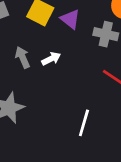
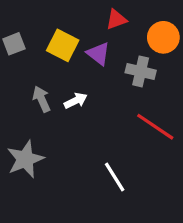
white line: (84, 123) -> (115, 177), turned -48

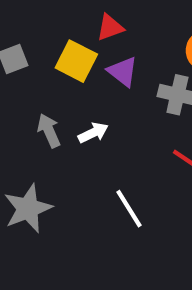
red triangle: (116, 19) -> (110, 27), moved
white line: (115, 177) -> (129, 209), moved

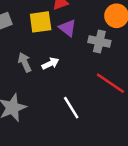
yellow square: (76, 61) -> (41, 22), turned -35

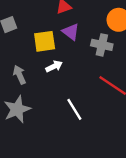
yellow square: (41, 22) -> (45, 41), moved
gray arrow: (25, 62) -> (19, 75), moved

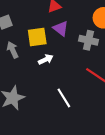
gray arrow: (19, 75) -> (13, 50), moved

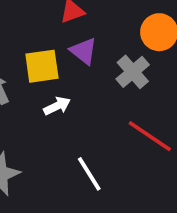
gray cross: (88, 40) -> (133, 72), turned 36

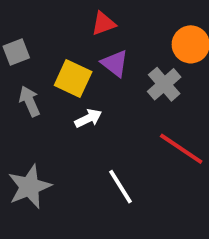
yellow square: (42, 66) -> (73, 79), turned 33

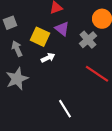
gray star: (29, 187) -> (17, 79), moved
white line: (121, 187) -> (65, 109), moved

